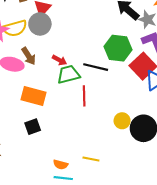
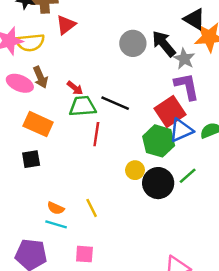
gray circle: (40, 24) -> (133, 43), moved
green hexagon: (118, 48) -> (159, 141), moved
yellow line: (91, 159) -> (92, 208), turned 42

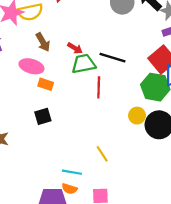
pink ellipse: (20, 83) -> (31, 66), moved
orange rectangle: (38, 124) -> (46, 84), size x0.6
orange semicircle: (56, 208) -> (69, 189), moved

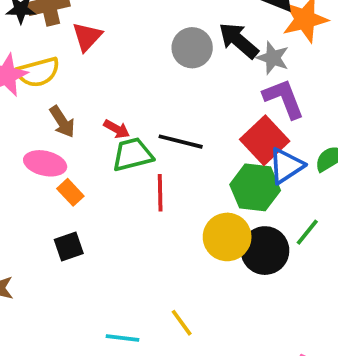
orange rectangle: (46, 84) -> (70, 192), turned 32
yellow circle: (137, 116) -> (227, 237), size x1.6
yellow line: (102, 154) -> (182, 323), moved

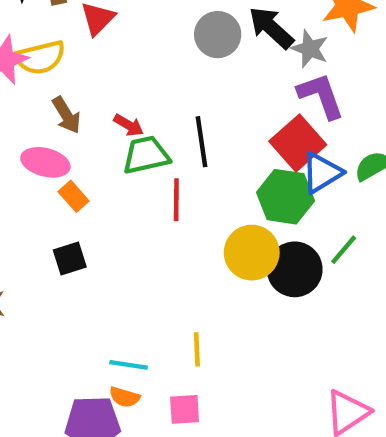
black line: (181, 142) -> (201, 142), turned 66
yellow line: (182, 323) -> (197, 349), turned 32

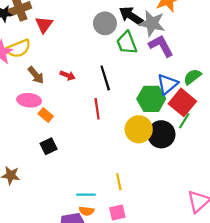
gray star: (310, 49) -> (152, 23), size x1.4
red square: (298, 143) -> (182, 102), moved
green trapezoid: (146, 155) -> (127, 43), moved, turned -90

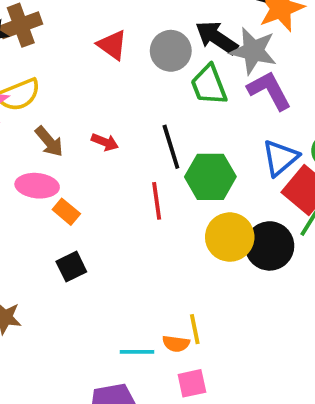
red triangle: (44, 25) -> (112, 45), moved, turned -30
green hexagon: (151, 99) -> (210, 177), moved
orange semicircle: (87, 211) -> (176, 344), moved

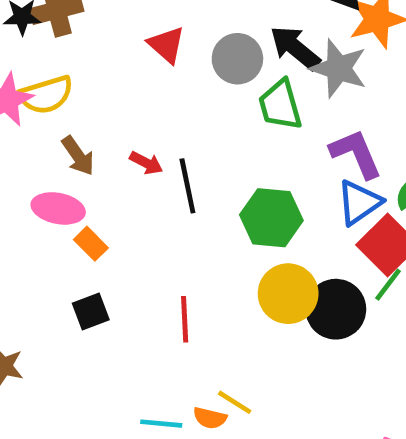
purple L-shape: (269, 91) -> (356, 154), moved
black line: (171, 147) -> (187, 186), moved
red line: (157, 201) -> (185, 319), moved
yellow line: (195, 329) -> (235, 402), turned -52

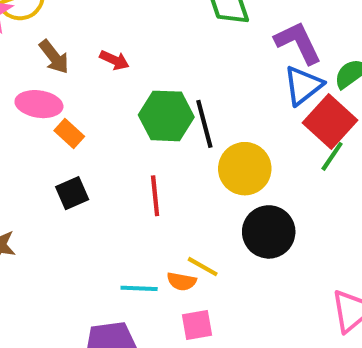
black line: (187, 186) -> (204, 124), moved
green hexagon: (271, 218) -> (166, 116), moved
black circle: (336, 309) -> (269, 232), moved

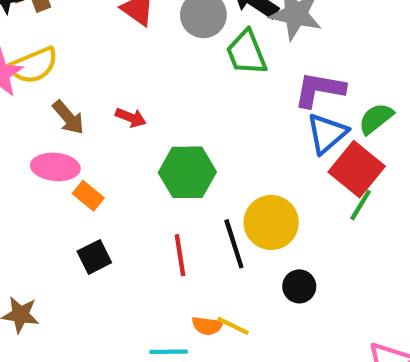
purple L-shape: (298, 43) -> (319, 90), turned -51
black line: (204, 124) -> (234, 244), moved
black circle: (269, 232) -> (299, 286), size x0.6
orange semicircle: (182, 281) -> (207, 326), moved

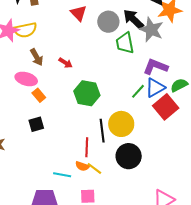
green line: (361, 205) -> (138, 91), moved
red line: (180, 255) -> (87, 147), moved
black circle: (299, 286) -> (129, 156), size x1.6

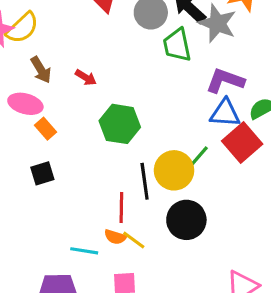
yellow semicircle: (25, 30) -> (22, 28), turned -30
blue triangle: (155, 88) -> (225, 113), turned 35
green line: (138, 91) -> (199, 156), moved

